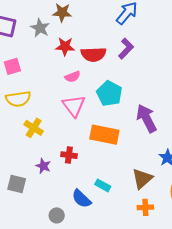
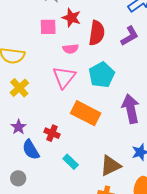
red semicircle: (94, 54) -> (97, 33), turned -95
pink square: (12, 66) -> (48, 27), moved
red cross: (69, 155) -> (52, 133), moved
blue semicircle: (81, 199) -> (31, 150), moved

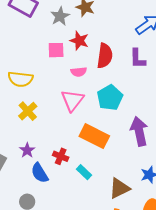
purple L-shape: (130, 36) -> (138, 59), turned 120
cyan rectangle: (71, 162) -> (84, 172), moved

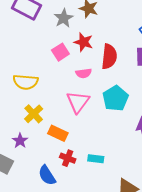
pink square: (56, 50) -> (60, 52), turned -30
orange rectangle: (94, 136) -> (58, 133), moved, size x0.7
purple star: (27, 150) -> (20, 141), moved
cyan rectangle: (84, 172) -> (96, 159), moved, turned -35

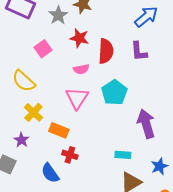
pink square: (60, 52) -> (43, 49), moved
yellow semicircle: (26, 82) -> (24, 81), turned 40
cyan rectangle: (96, 159) -> (123, 155), moved

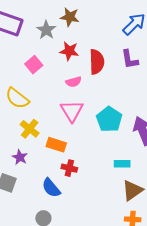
cyan pentagon: (114, 92) -> (109, 119), moved

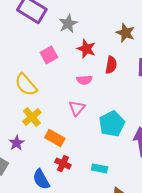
brown star: (70, 17) -> (125, 33), moved
red semicircle: (97, 62) -> (111, 65), size x0.7
pink triangle: (72, 111) -> (77, 108), size x0.7
cyan rectangle: (122, 164) -> (100, 168), moved

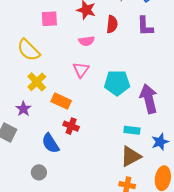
pink square: (49, 55) -> (49, 19), turned 30
cyan pentagon: (112, 124) -> (117, 83), turned 30
cyan rectangle: (100, 168) -> (132, 130), moved

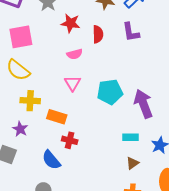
pink square: (49, 19) -> (21, 37), moved, size x1.4
yellow cross: (37, 82) -> (30, 101), turned -36
brown triangle: (131, 156) -> (132, 163), size x0.6

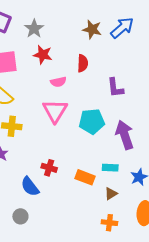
red star: (70, 23) -> (43, 55), moved
purple L-shape: (131, 32) -> (115, 88), moved
pink triangle: (73, 83) -> (55, 111), size x1.5
orange rectangle: (57, 117) -> (85, 177), moved

